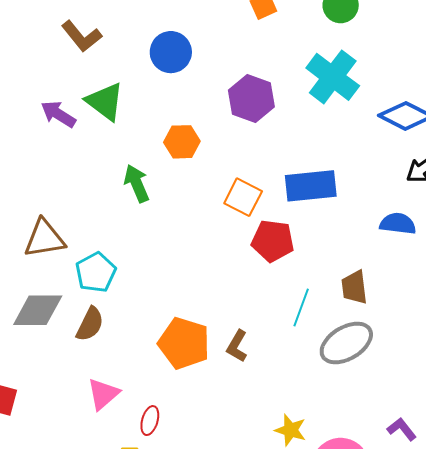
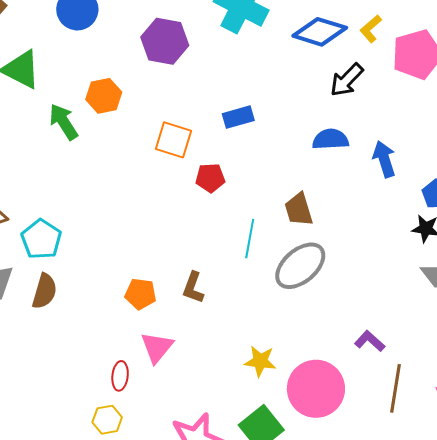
green arrow: (137, 183) -> (64, 122), moved
blue rectangle: (311, 186) -> (238, 117), size x0.6
red pentagon: (273, 241) -> (210, 178), size x0.7
orange pentagon: (184, 343) -> (140, 294), size x0.6
pink triangle: (103, 394) -> (157, 347), moved

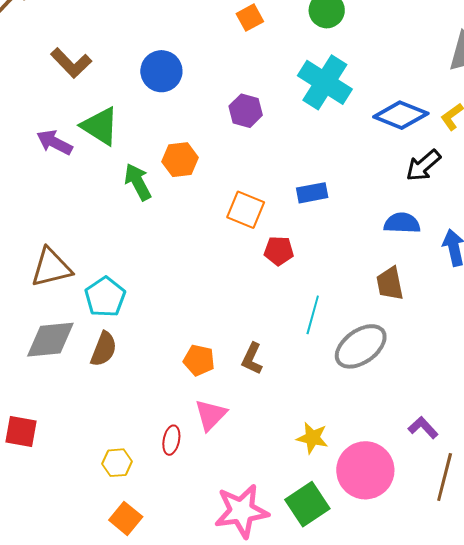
purple hexagon: (165, 41) -> (246, 111), size x0.7
brown trapezoid: (299, 210) -> (390, 284), moved
yellow hexagon: (107, 420) -> (117, 463), moved

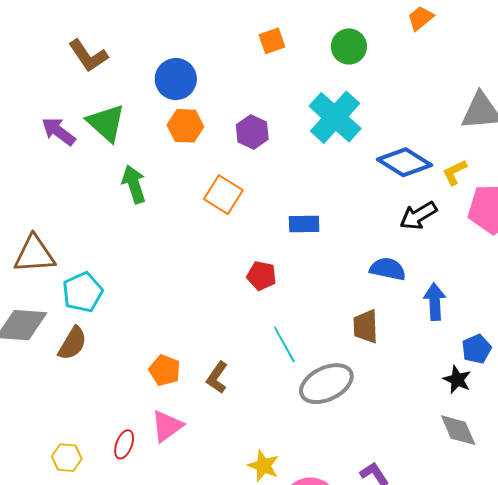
orange hexagon: (180, 160) -> (185, 126), moved
orange square: (246, 210) -> (223, 195), moved
cyan line: (313, 315) -> (284, 344), turned -54

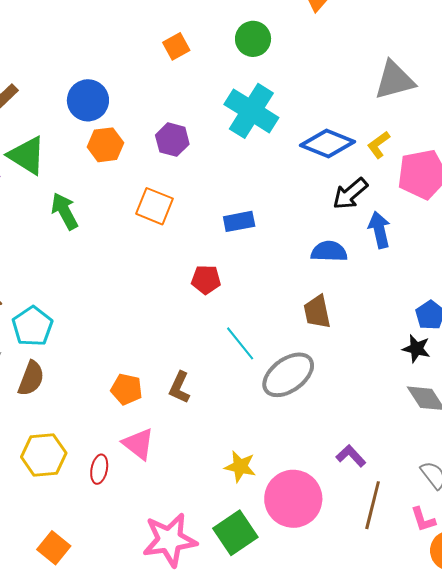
blue arrow: (435, 302) -> (379, 230), moved
pink triangle: (167, 426) -> (138, 444), turned -36
yellow hexagon: (67, 458) -> (44, 455), moved, size x1.5

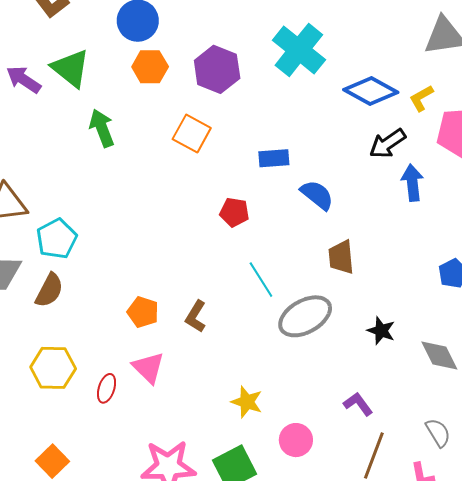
purple hexagon: (172, 140) -> (217, 69), size x1.4
blue semicircle: (329, 251) -> (317, 195), moved, turned 30
black star: (416, 349) -> (381, 331), moved
pink circle: (293, 499) -> (296, 440), size x0.6

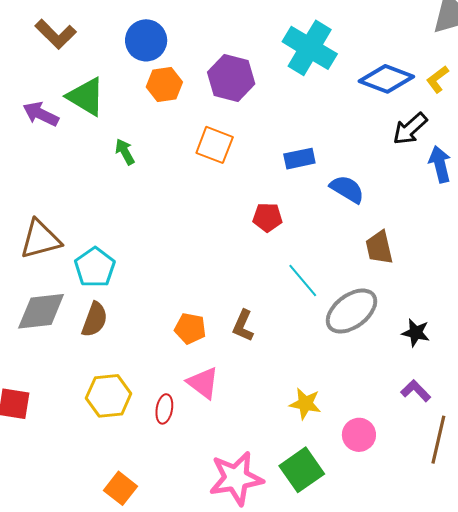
green arrow: (102, 128) -> (125, 152), size x0.7
black star: (381, 331) -> (416, 333), moved

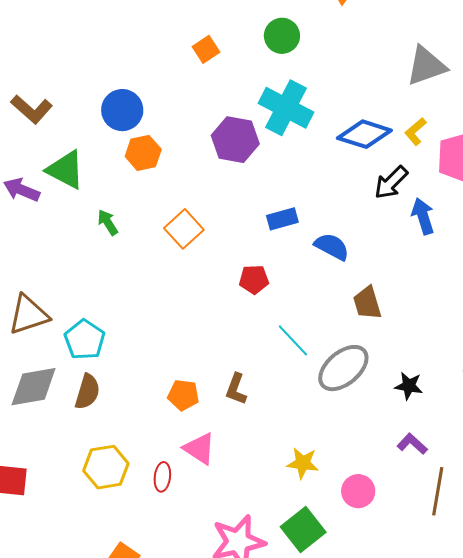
purple hexagon: (231, 78) -> (235, 140), moved
orange square: (215, 145) -> (184, 229), moved, turned 30

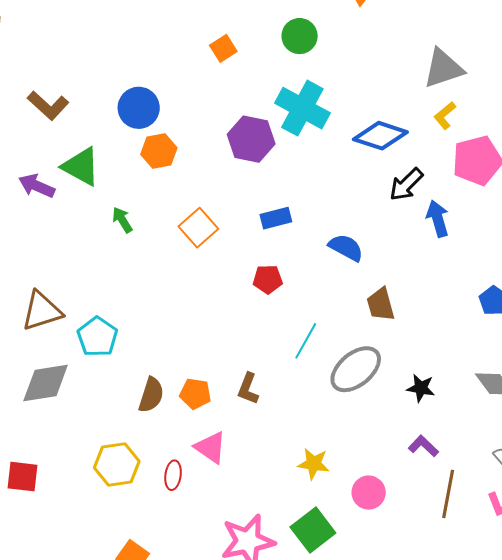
yellow L-shape: (415, 132) -> (445, 115), moved
blue rectangle: (282, 219) -> (276, 218), moved
cyan line: (293, 340) -> (306, 341), turned 72
brown semicircle: (87, 392) -> (151, 395), moved

